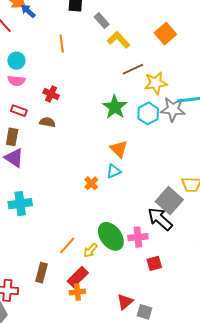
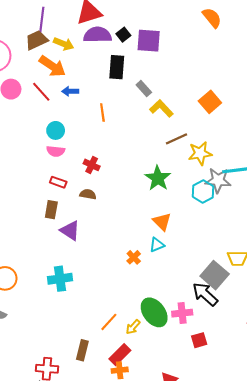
blue arrow: (28, 11) -> (70, 91), moved, turned -42
cyan hexagon: (148, 113) -> (203, 192), moved
purple triangle: (14, 158) -> (70, 230), moved

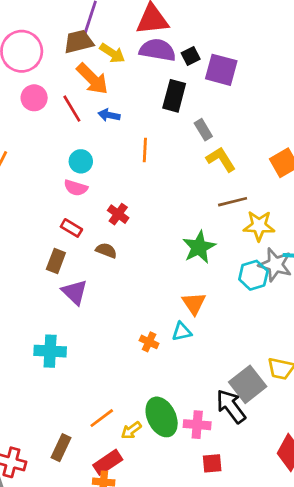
orange cross: (134, 257) -> (149, 342), turned -32

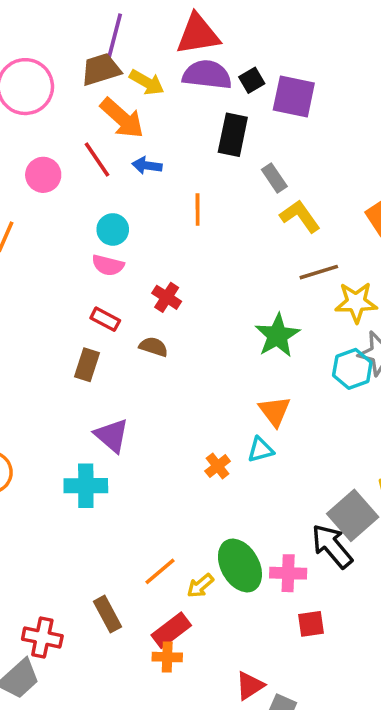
pink circle: (34, 98) -> (43, 175), moved
purple triangle: (75, 292) -> (112, 435), moved
orange cross: (149, 342) -> (218, 466), turned 30
brown rectangle: (61, 448) -> (108, 614), turned -50

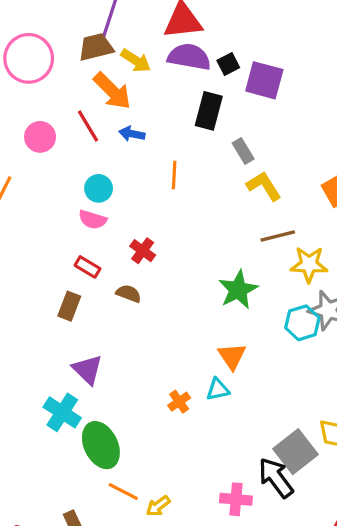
cyan cross: (86, 486) -> (62, 412), turned 30
green ellipse: (240, 566) -> (101, 445), moved
orange line: (160, 571) -> (123, 492), turned 64

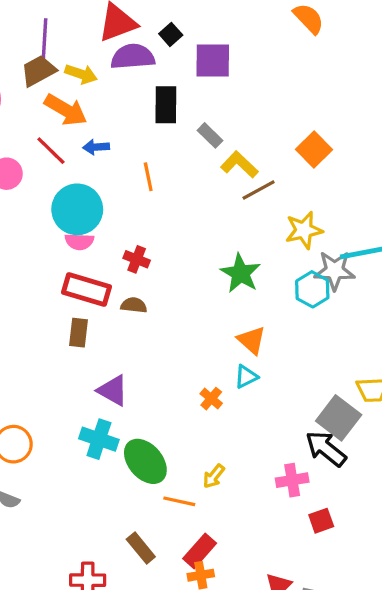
black square: (228, 64) -> (171, 34), moved
cyan circle: (99, 188) -> (77, 209), size x1.8
brown line: (278, 236) -> (259, 190), moved
red rectangle: (87, 267) -> (87, 289), size x1.8
yellow arrow: (158, 506) -> (214, 476), moved

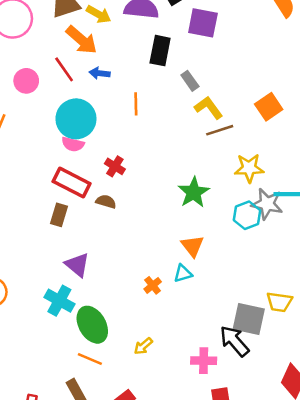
gray square: (339, 418) -> (249, 319), turned -36
orange line: (179, 501) -> (90, 359), moved

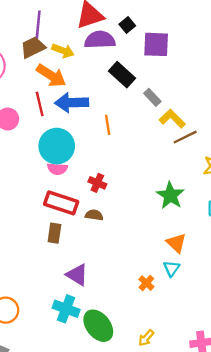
black rectangle: (160, 51) -> (122, 75), turned -50
red line: (64, 69) -> (40, 104), turned 30
blue arrow: (100, 73) -> (72, 103), size x1.8
cyan triangle: (183, 273) -> (172, 268), turned -30

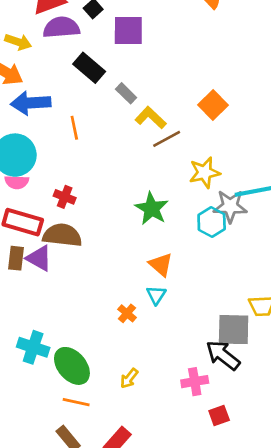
brown semicircle: (94, 215) -> (62, 235), size x1.8
purple triangle: (77, 275) -> (39, 258), moved

